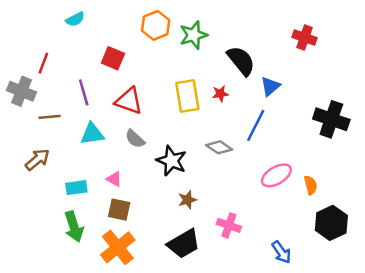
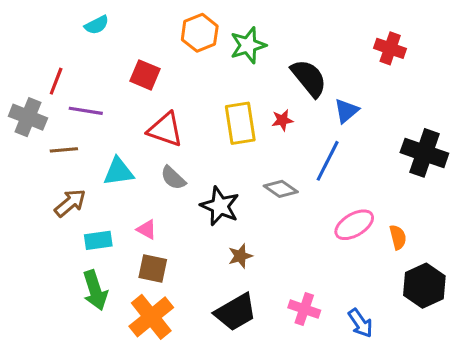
purple line: (84, 92) -> (86, 111), moved, turned -65
brown arrow: (37, 160) -> (70, 203), moved
pink cross: (229, 225) -> (304, 309), moved

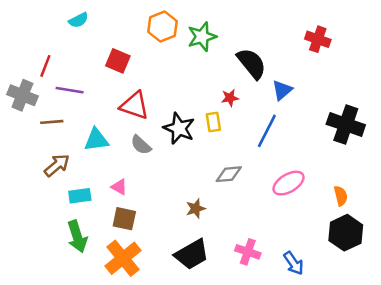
yellow rectangle: (240, 123) -> (213, 122), moved, size x0.6
gray diamond: (281, 189) -> (229, 174), moved, turned -40
black star: (220, 206) -> (179, 128), moved
orange semicircle: (398, 237) -> (341, 196), moved

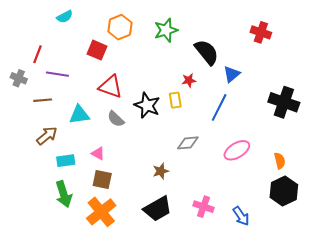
orange hexagon: (162, 27) -> (120, 27), moved
gray cross: (22, 95) -> (19, 78), size x0.7

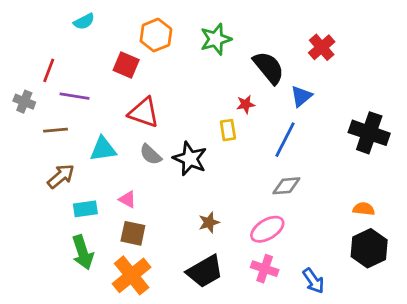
red cross: (261, 32) -> (322, 47), moved, turned 30
black star: (147, 105) -> (190, 159), moved
gray diamond: (188, 143) -> (286, 186), moved
pink ellipse: (237, 150) -> (267, 229), moved
orange semicircle: (280, 161) -> (364, 209), turned -70

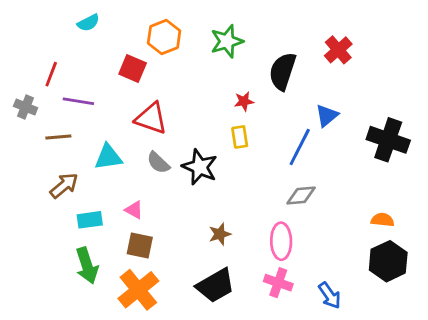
black semicircle: (269, 68) -> (283, 71), turned -123
blue triangle: (301, 96) -> (327, 116), moved
red star: (246, 104) -> (244, 101), moved
pink ellipse: (267, 229) -> (281, 241), turned -60

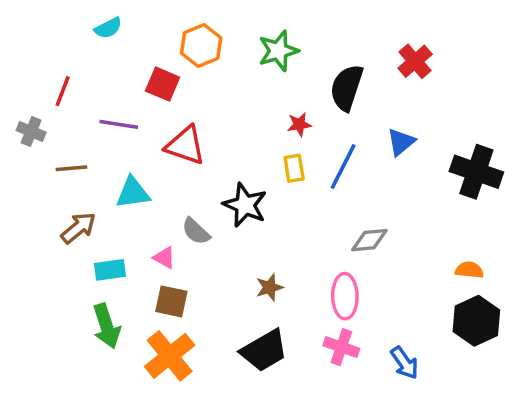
purple line: (78, 101) -> (119, 124), moved
blue line: (300, 147) -> (343, 166), moved
gray semicircle: (158, 163) -> (196, 231), moved

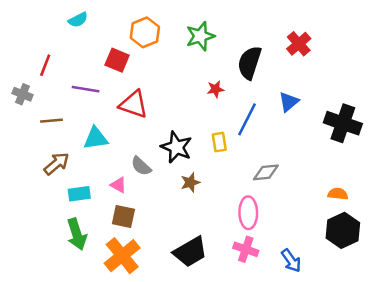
yellow rectangle: (294, 168) -> (219, 142), moved
brown star: (270, 287) -> (190, 182), moved

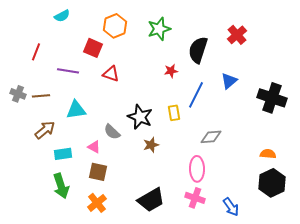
gray cross: (23, 94) -> (18, 94), moved
red triangle: (134, 104) -> (111, 74), moved, size x0.7
orange cross: (122, 256) -> (97, 203), size x0.7

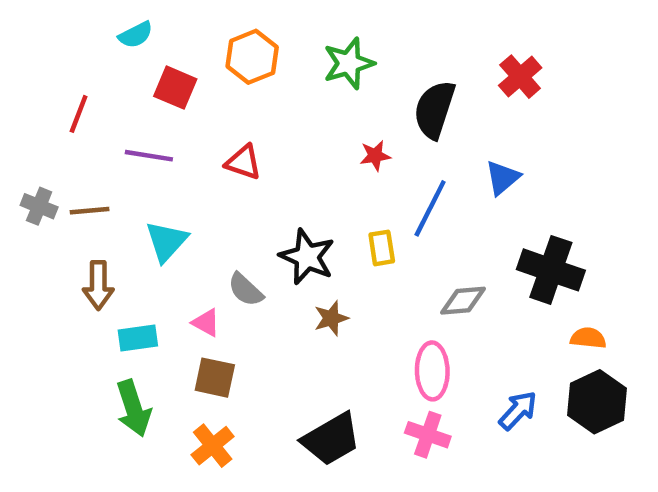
red square: (93, 48) -> (175, 88), moved
black cross: (272, 98) -> (551, 270), moved
cyan triangle: (76, 110) -> (166, 241), turned -40
brown arrow: (45, 130) -> (98, 285), turned 130
blue arrow: (231, 207) -> (518, 410), moved, turned -102

